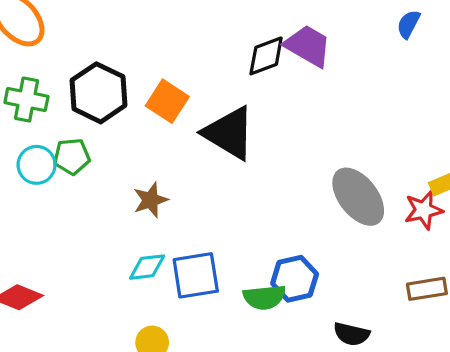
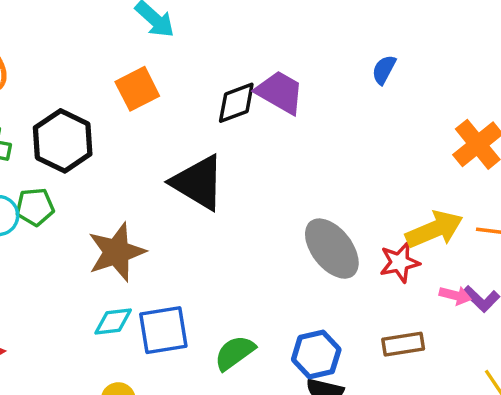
orange square: (167, 101) -> (137, 89), moved, turned 30
brown star: (150, 200) -> (117, 252), size x1.6
blue hexagon: (295, 279) -> (316, 354), moved
green semicircle: (264, 297) -> (235, 353), turned 150

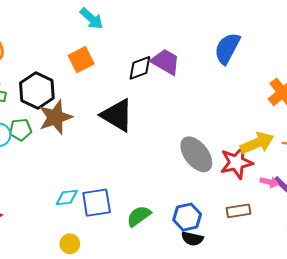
blue semicircle: (384, 70) -> (227, 48), size x1.8
brown star: (117, 252) -> (55, 117), moved
red star: (400, 262) -> (236, 163), size x1.4

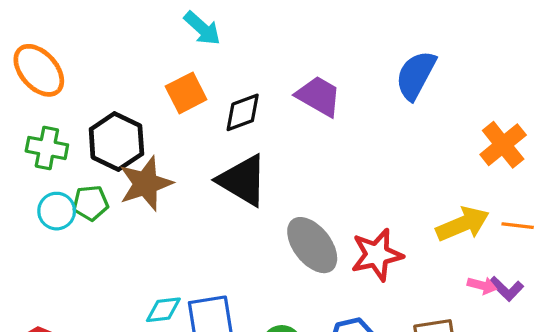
black diamond: (140, 68) -> (243, 112), moved
gray ellipse: (196, 154) -> (312, 245), moved
red star: (236, 163) -> (377, 255), moved

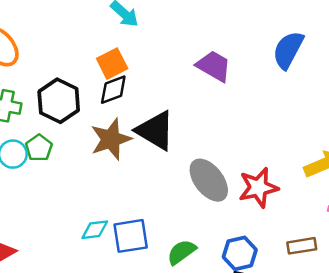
black diamond: (243, 112) -> (113, 90), moved
brown star: (146, 184) -> (111, 139), moved
green pentagon: (91, 203) -> (39, 148), turned -30

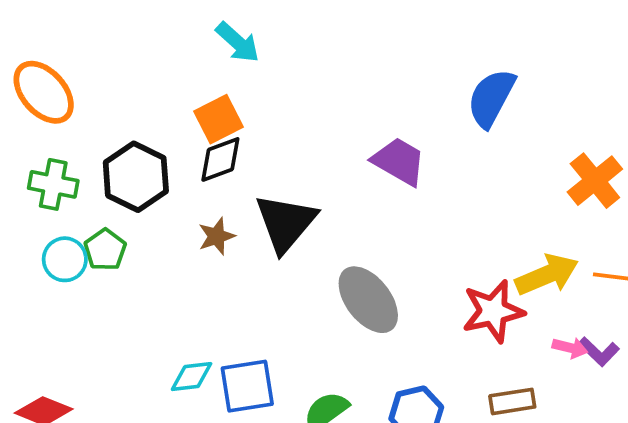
purple trapezoid: (214, 66) -> (399, 161), moved
black triangle: (155, 131) -> (286, 223), turned 39
brown star: (111, 139) -> (217, 236), size x0.6
red star: (258, 188) -> (493, 311), moved

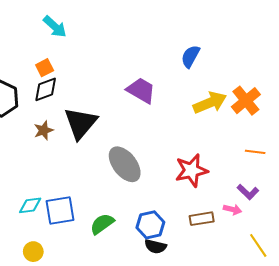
blue semicircle: (491, 98) -> (190, 56), size x0.7
orange square: (218, 119) -> (45, 68), size x0.7
yellow arrow: (547, 275) -> (210, 103), moved
pink arrow: (570, 348) -> (233, 209), moved

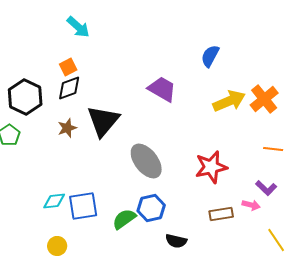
blue hexagon: (150, 225) -> (151, 208), moved

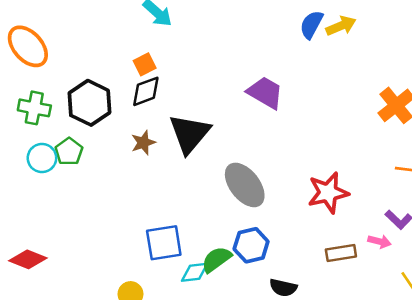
blue semicircle: (210, 56) -> (311, 25), moved
yellow arrow: (229, 101) -> (341, 26), moved, size x0.7
cyan diamond: (54, 201) -> (195, 272), moved

